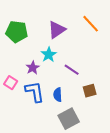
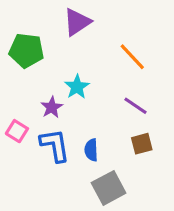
orange line: (91, 24) -> (132, 57), moved
purple triangle: (57, 30) -> (77, 22), moved
purple line: (72, 70) -> (135, 106), moved

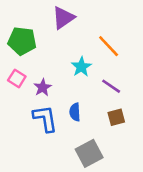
cyan star: (77, 87) -> (81, 67), moved
pink square: (17, 131) -> (17, 78), moved
blue semicircle: (91, 150) -> (75, 112), moved

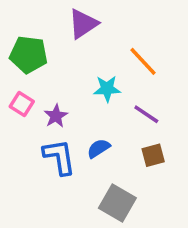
cyan star: (81, 67) -> (107, 89), turned 30
blue semicircle: (75, 112) -> (99, 148), turned 60
gray square: (89, 153) -> (117, 203), turned -32

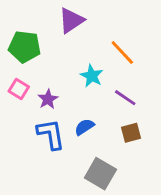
cyan star: (107, 89) -> (92, 76), turned 30

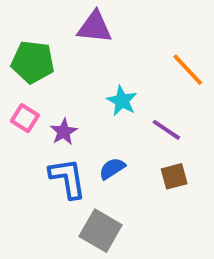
purple triangle: (71, 20) -> (95, 27), turned 40
orange line: (122, 53) -> (188, 70), moved
gray square: (100, 174) -> (101, 231), moved

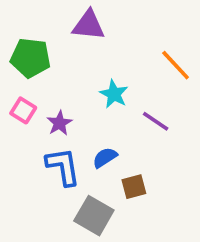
brown square: (174, 176) -> (134, 187), moved

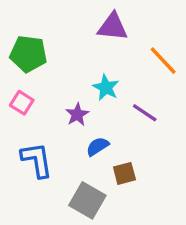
purple triangle: (89, 25) -> (113, 27), moved
purple star: (59, 123) -> (77, 114), moved
blue L-shape: (63, 167) -> (37, 160), moved

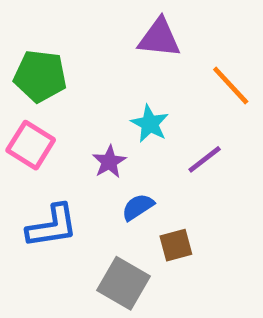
pink square: (22, 103) -> (31, 145), size x1.4
purple line: (145, 113) -> (205, 159), turned -72
blue L-shape: (37, 160) -> (52, 226), turned 90

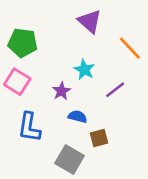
purple triangle: (159, 38) -> (90, 21), turned 35
blue semicircle: (138, 207) -> (78, 117), turned 48
blue L-shape: (52, 226) -> (29, 127), turned 108

